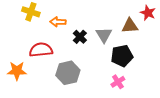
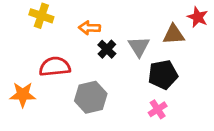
orange arrow: (58, 22) -> (89, 28), moved

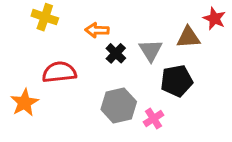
orange star: (23, 95) -> (25, 103), turned -30
gray hexagon: (91, 97) -> (119, 105), moved
pink cross: (158, 109) -> (154, 119), moved

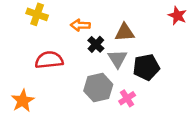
brown triangle: (188, 37) -> (125, 32), moved
gray triangle: (151, 50) -> (117, 59), moved
orange star: (25, 103) -> (23, 101), moved

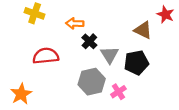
brown triangle: (125, 32) -> (143, 30), moved, turned 30

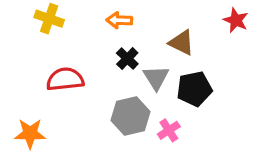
orange arrow: (75, 23) -> (119, 20), moved
brown triangle: (143, 30) -> (182, 43), moved
orange star: (21, 94) -> (30, 134), turned 30

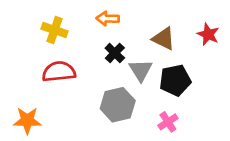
yellow cross: (49, 19) -> (55, 30), moved
red star: (236, 20) -> (208, 34), moved
pink cross: (169, 130) -> (168, 122), moved

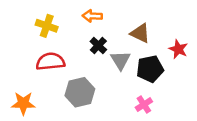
red star: (208, 34) -> (178, 49), moved
gray hexagon: (118, 105) -> (80, 92), moved

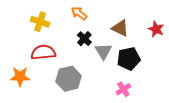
orange arrow: (92, 16) -> (79, 13), turned 35
red star: (178, 49) -> (156, 29), moved
orange star: (23, 103) -> (20, 77), moved

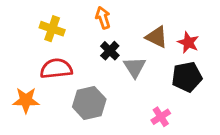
orange arrow: (79, 13) -> (103, 18), turned 35
red star: (156, 29) -> (188, 42), moved
black pentagon: (129, 59) -> (187, 77), moved

